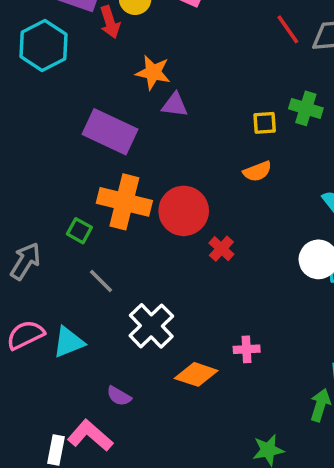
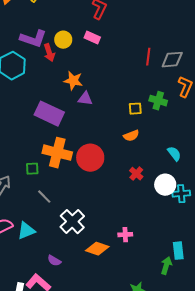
red line: (288, 29) -> (148, 57), turned 42
green square: (79, 231) -> (32, 169), turned -32
red cross: (221, 249) -> (136, 174), moved

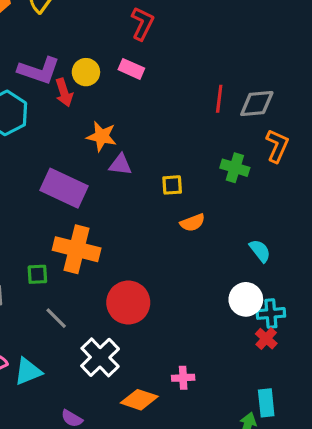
yellow square: (135, 109) -> (172, 185), moved
red circle: (90, 158) -> (128, 303), moved
red cross: (136, 174) -> (266, 339), moved

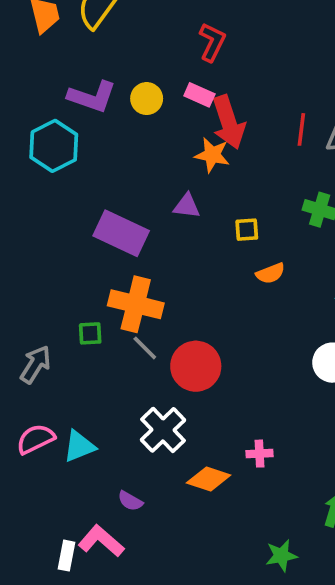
red arrow: (64, 92) -> (229, 122), moved, size x1.6
orange star: (102, 136) -> (212, 155), moved
gray line: (56, 318) -> (145, 348), moved

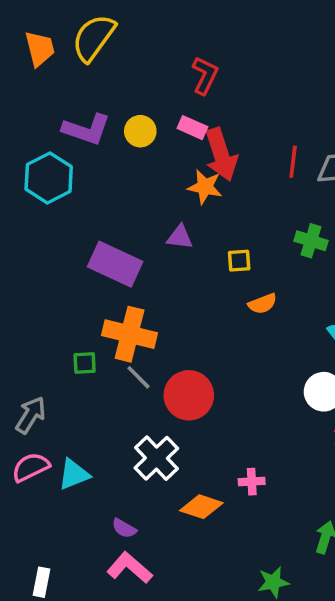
gray arrow: (36, 364) -> (31, 415), moved
pink L-shape: (101, 541) -> (130, 568), moved
white rectangle: (67, 556) -> (41, 582), moved

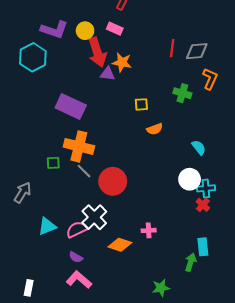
red arrow: (221, 155) -> (97, 52), moved
purple triangle: (180, 237) -> (108, 74), moved
pink semicircle: (31, 467) -> (77, 229), moved

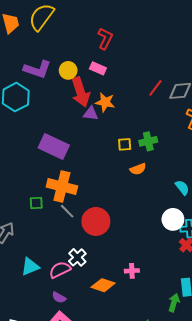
red line: (172, 48) -> (155, 88), turned 30
green cross: (182, 93) -> (148, 141), moved, turned -30
white cross: (94, 217) -> (77, 257), size x0.7

